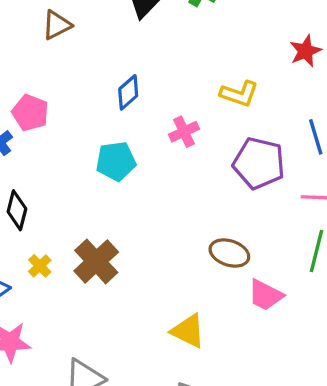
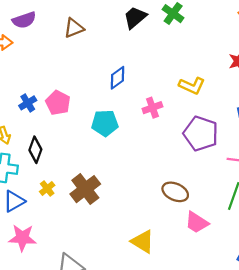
pink pentagon: (30, 113) -> (58, 103), moved

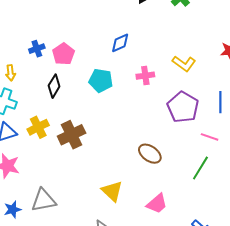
black diamond: (35, 150) -> (54, 86), moved
yellow cross: (47, 188) -> (38, 127), size x1.5
pink trapezoid: (197, 222) -> (157, 204), moved, turned -85

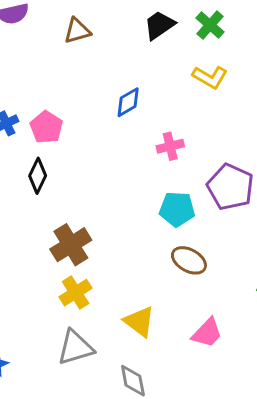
yellow L-shape: (184, 64) -> (210, 77), moved
cyan pentagon: (101, 80) -> (177, 209), moved
yellow cross: (38, 127) -> (76, 293), moved
gray triangle: (44, 200) -> (75, 348), moved

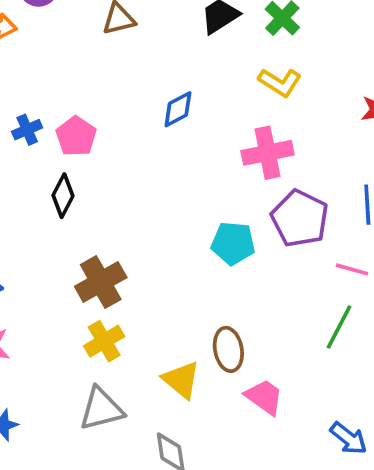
pink cross: (170, 146) -> (268, 153), moved, size x1.5
brown ellipse: (189, 260) -> (228, 349), moved, turned 48
pink trapezoid: (207, 333) -> (264, 397), turned -100

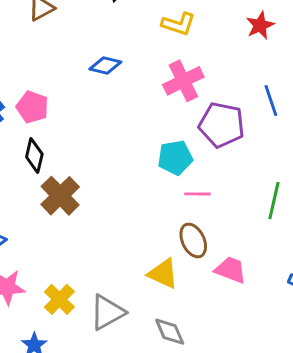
blue diamond: (178, 109) -> (105, 65), turned 56
pink line: (352, 269) -> (197, 194), moved
brown cross: (101, 282) -> (60, 196), moved
yellow cross: (104, 341) -> (59, 299), moved

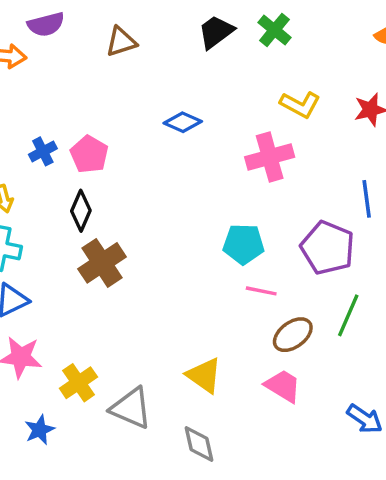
yellow L-shape: (178, 24) -> (300, 104), moved
purple pentagon: (222, 125) -> (328, 248), moved
brown ellipse: (193, 240) -> (293, 335), moved, turned 68
gray triangle: (107, 312) -> (131, 408), turned 42

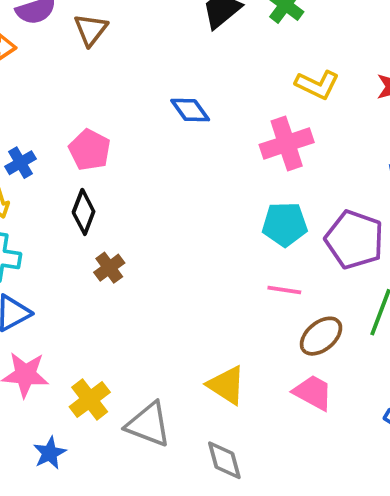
brown triangle: (121, 42) -> (91, 30), moved, turned -32
blue diamond: (183, 122) -> (190, 110), turned 33
blue cross: (43, 151) -> (21, 163), moved
cyan pentagon: (243, 244) -> (285, 224), moved
brown cross: (102, 263) -> (109, 268), size x0.6

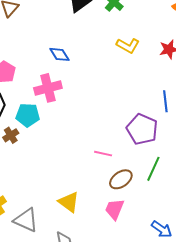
pink cross: (287, 144) -> (48, 88), moved
cyan pentagon: (285, 224) -> (28, 115), moved
pink trapezoid: (313, 393) -> (115, 209), turned -100

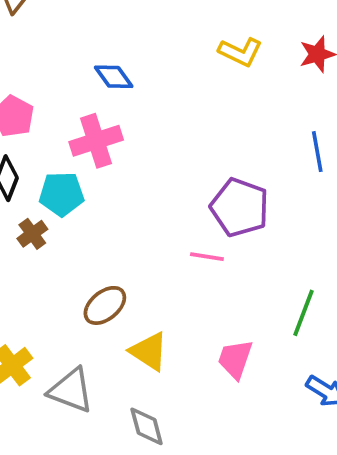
purple pentagon: (142, 129) -> (240, 207), moved
green line: (153, 169) -> (304, 313), moved
brown ellipse: (121, 179) -> (105, 305), moved

